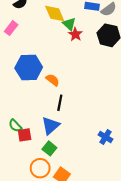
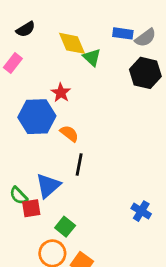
red star: (75, 34) -> (61, 93), moved
blue triangle: (50, 126) -> (48, 186), moved

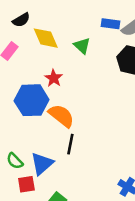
yellow diamond: (72, 43) -> (46, 38), moved
orange semicircle: (69, 134) -> (61, 116), size x1.5
green semicircle: (19, 196) -> (15, 161), moved

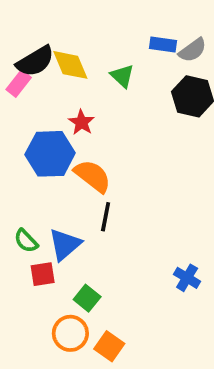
black semicircle: (21, 20) -> (35, 61), moved, size x1.5

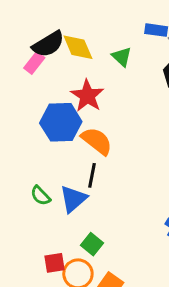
red star: (81, 122) -> (87, 96), size x1.5
black line: (106, 217) -> (92, 175), moved
red square: (43, 274) -> (55, 263), moved

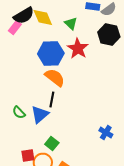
red star: (87, 96) -> (78, 48), moved
blue hexagon: (61, 122) -> (51, 54), moved

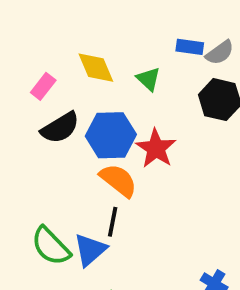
black semicircle: (24, 16) -> (60, 128), moved
red star: (78, 48) -> (156, 148), moved
green semicircle: (19, 112) -> (51, 246), size x1.6

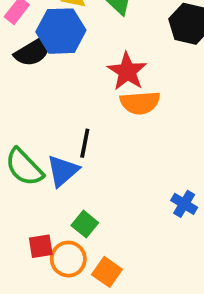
blue hexagon: (111, 135) -> (61, 31), moved
orange semicircle: (118, 180) -> (140, 103), moved, turned 138

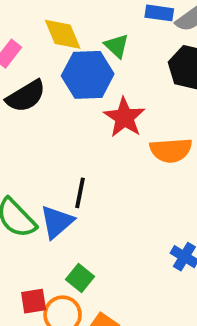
blue hexagon: (61, 31) -> (88, 75), moved
orange semicircle: (140, 103) -> (171, 150), moved

